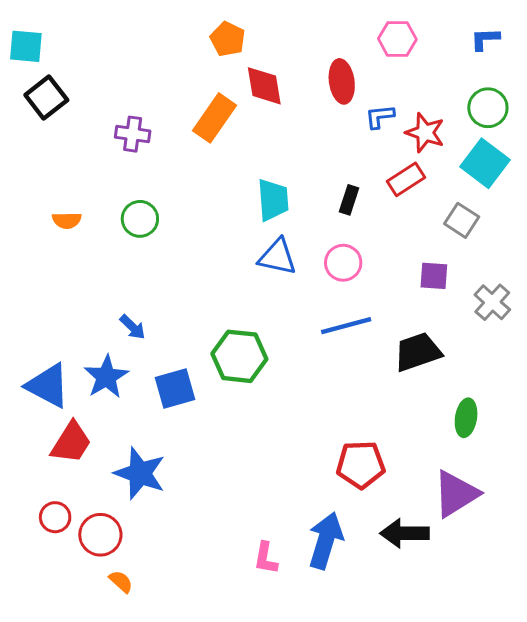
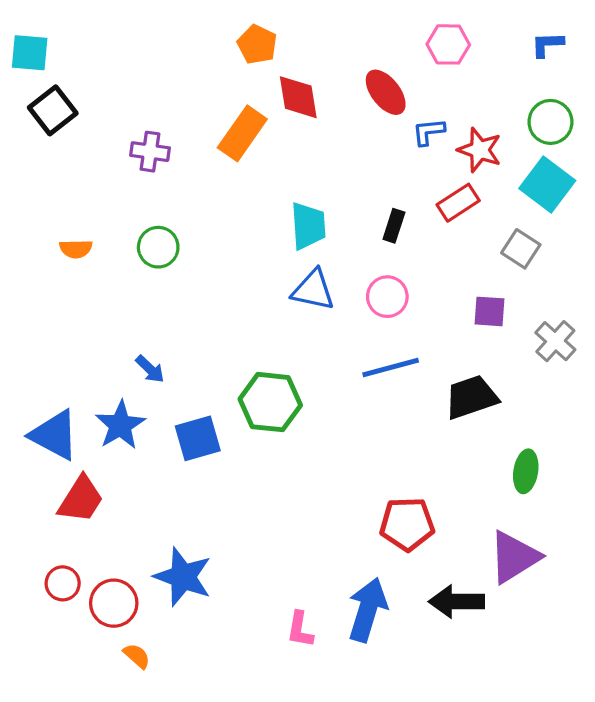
red ellipse: (342, 81) -> (386, 92), turned -30
blue star: (140, 473) -> (183, 577), moved

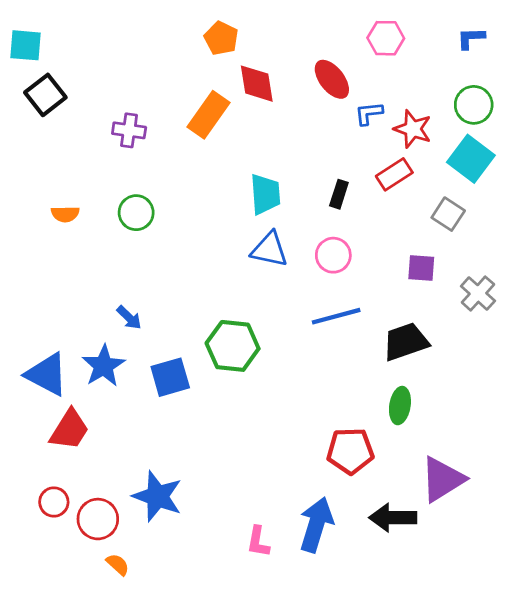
green ellipse: (526, 471) -> (400, 406), moved

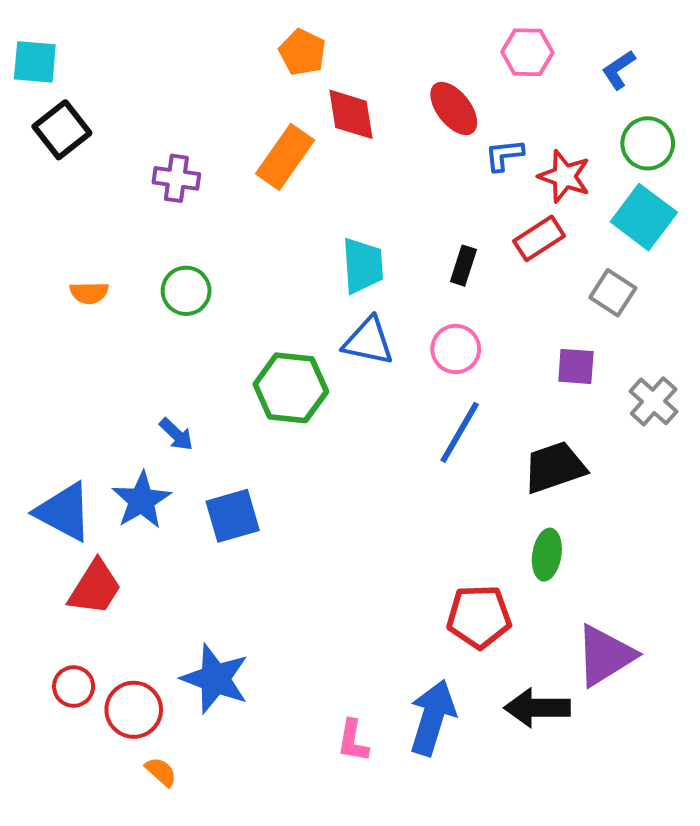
blue L-shape: (471, 38) -> (619, 70), moved, turned -32
blue line: (336, 316) -> (460, 432), turned -45
green hexagon: (233, 346) -> (291, 388), moved

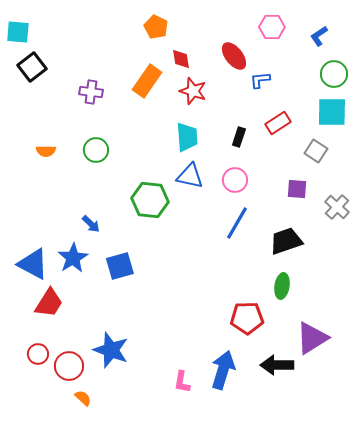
red diamond: (351, 114) -> (181, 59), size x0.7
red star: (564, 176) -> (193, 91), moved
cyan square: (644, 217) -> (332, 112), turned -36

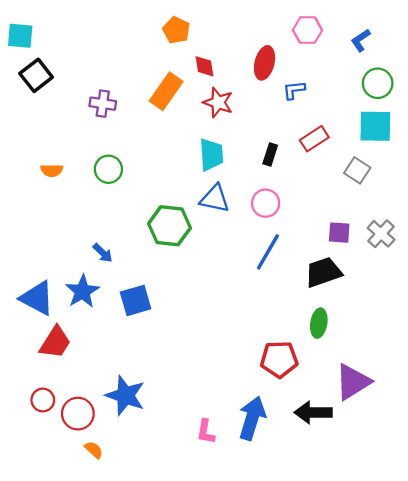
red ellipse: (234, 56) -> (265, 63), turned 52
purple square: (297, 189) -> (339, 233), moved

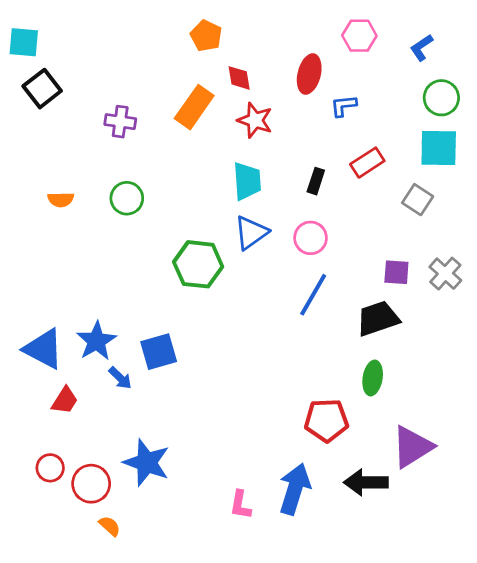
blue triangle: (215, 199) -> (251, 233), turned -48
blue arrow: (103, 253) -> (120, 378), moved
red trapezoid: (55, 342) -> (65, 400), size x0.7

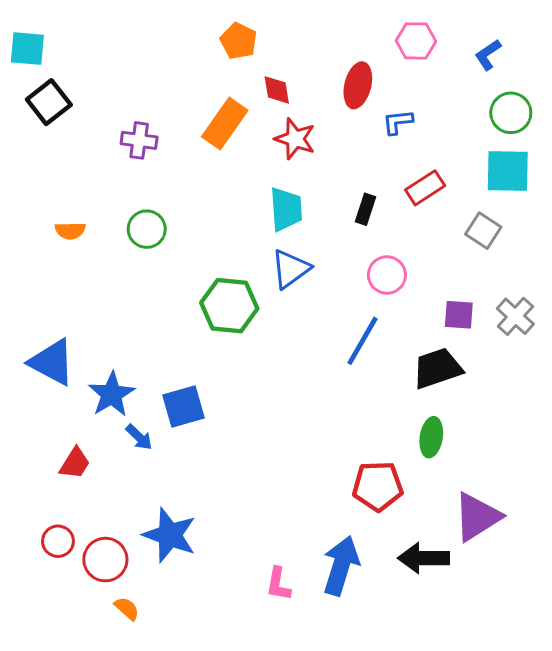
pink circle: (311, 238) -> (387, 275), moved
blue triangle: (44, 349) -> (52, 362), moved

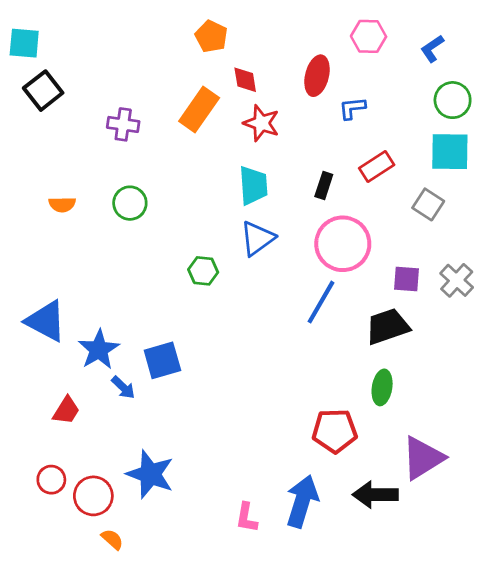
pink circle: (387, 275) -> (343, 244), size x1.6
green hexagon: (229, 306) -> (203, 271), size x0.6

